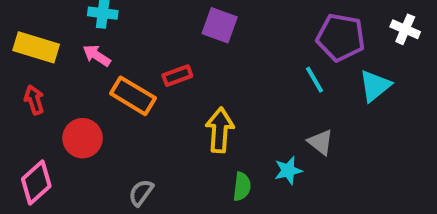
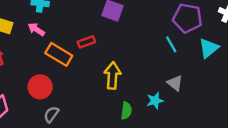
red circle: (83, 138) -> (40, 87), moved
gray semicircle: (141, 193) -> (51, 114), moved

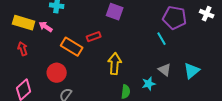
pink arrow: (36, 29) -> (46, 27), moved
cyan triangle: (209, 48) -> (192, 71), moved

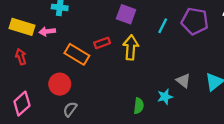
pink arrow: (46, 27) -> (47, 31), turned -40
cyan line: (162, 39) -> (163, 26), moved, turned 56
yellow arrow: (115, 64) -> (131, 47), moved

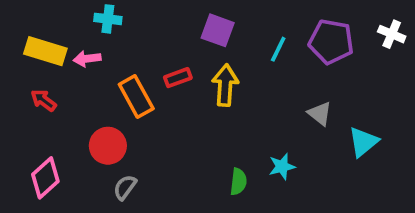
orange rectangle: (77, 54) -> (136, 97), turned 30
red arrow: (21, 57) -> (44, 100), turned -35
gray triangle: (183, 81) -> (320, 114), moved

